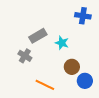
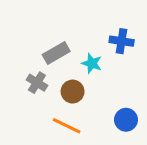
blue cross: (83, 16) -> (122, 41), moved
brown circle: (72, 67) -> (73, 92), moved

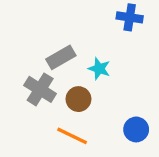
blue cross: (122, 41) -> (130, 17), moved
gray cross: (37, 83) -> (40, 89), size x1.4

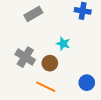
gray rectangle: (61, 57) -> (33, 14), moved

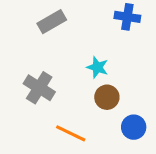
brown circle: (50, 63) -> (107, 97), moved

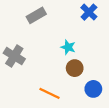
blue cross: (127, 17) -> (89, 12), turned 35
gray cross: (39, 88) -> (14, 56), moved

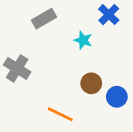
cyan star: (68, 47) -> (83, 40), moved
blue circle: (93, 89) -> (117, 97), moved

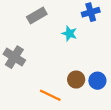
blue cross: (109, 15) -> (91, 12), turned 30
brown circle: (91, 83) -> (76, 80), moved

